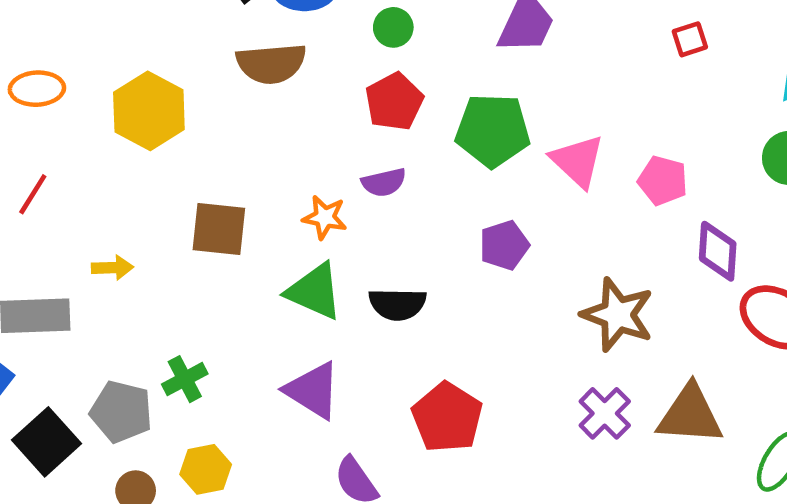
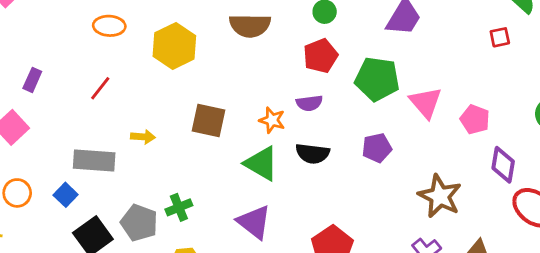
black semicircle: (397, 304) -> (313, 154), moved

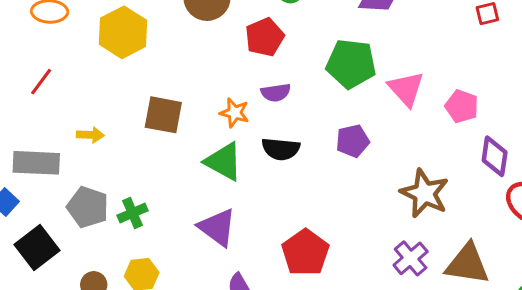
red pentagon: (321, 56) -> (265, 37), moved
gray pentagon: (139, 223) -> (88, 207), moved

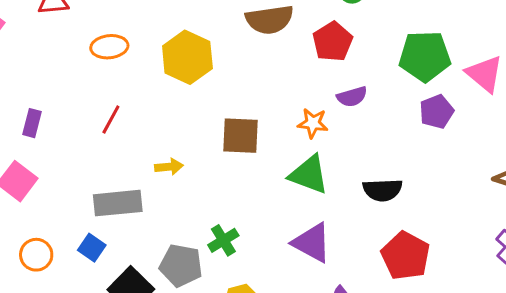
purple pentagon: (353, 141) -> (436, 112), moved
black semicircle: (281, 149) -> (382, 190), moved
gray pentagon: (88, 207) -> (181, 265), moved

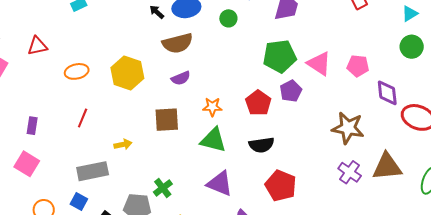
red pentagon: (333, 42) -> (258, 103), moved
purple semicircle: (352, 97) -> (181, 78), moved

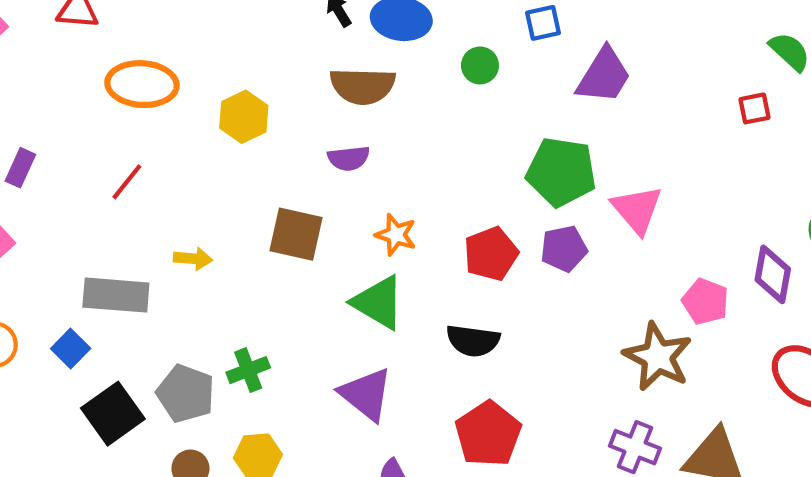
pink pentagon: (358, 66) -> (705, 302), moved
orange ellipse: (77, 71) -> (142, 84), size x1.4
yellow hexagon: (127, 73) -> (244, 117), size x0.7
purple diamond: (387, 93) -> (773, 274), moved
purple cross: (350, 172) -> (635, 447), turned -30

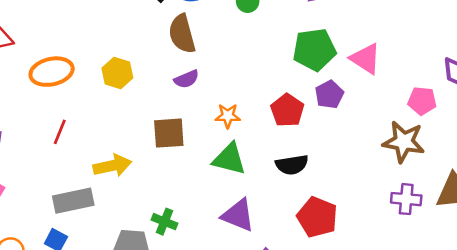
brown semicircle: (363, 86) -> (182, 34), turned 90
yellow arrow: (193, 259) -> (112, 166), size x1.6
green cross: (248, 370) -> (164, 222), turned -30

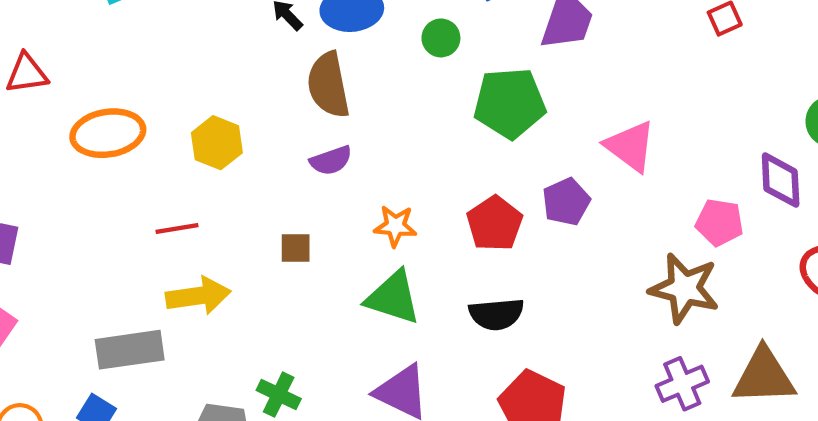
green pentagon: (314, 50) -> (510, 103), moved
red line: (60, 132) -> (177, 229), moved, turned 55
brown square: (169, 133) -> (296, 248), size x0.6
purple cross: (406, 199) -> (682, 384), turned -32

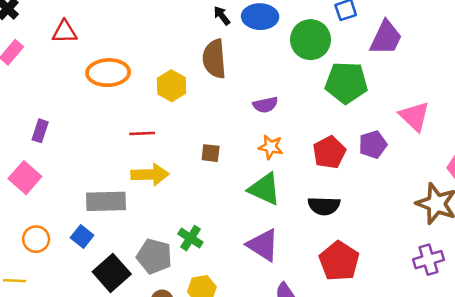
green circle: (441, 38) -> (310, 40), size x1.8
brown semicircle: (328, 85) -> (214, 59), moved
purple semicircle: (331, 160) -> (265, 105), moved

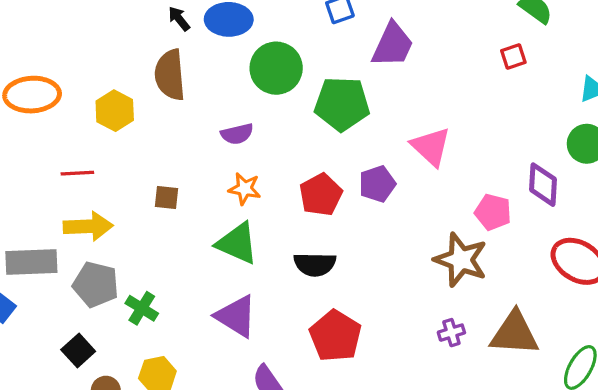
green circle: (310, 40) -> (276, 68), moved
gray pentagon: (154, 256) -> (96, 284), moved
purple cross: (428, 260) -> (451, 333), size x0.7
black square: (112, 273) -> (78, 351), moved, size x0.7

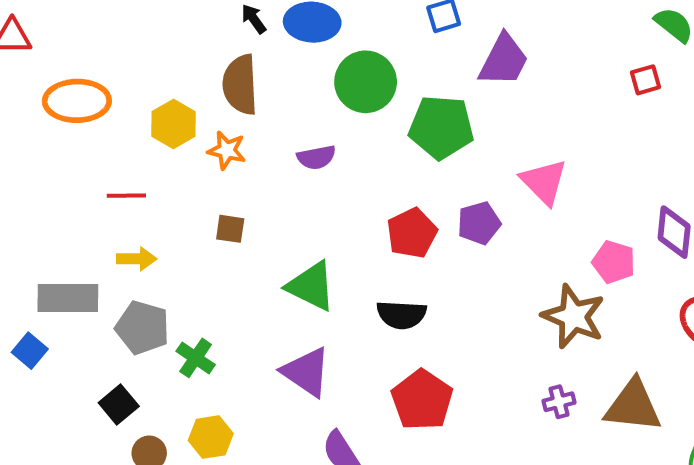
orange star: (245, 189) -> (227, 150), moved
yellow arrow: (88, 226) -> (137, 259), size x0.7

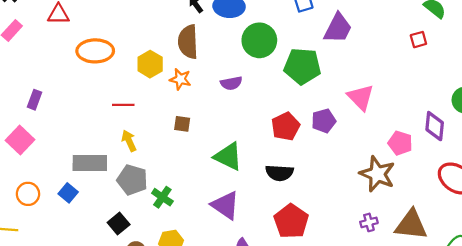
yellow arrow: (137, 259) -> (129, 141), turned -115

